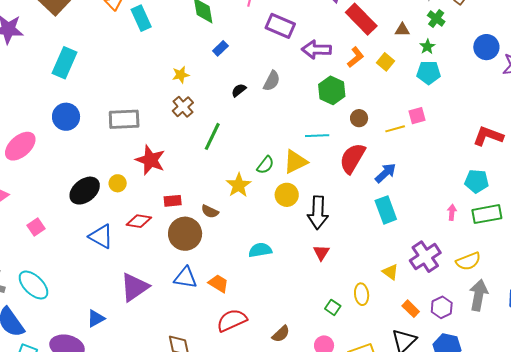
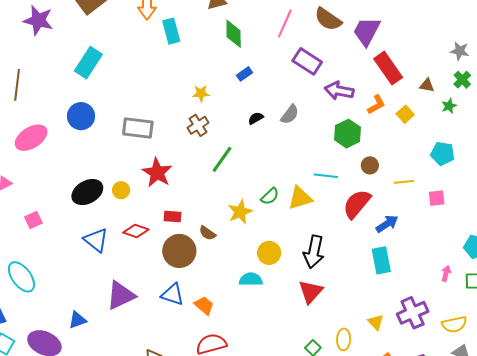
cyan pentagon: (429, 73) -> (443, 154), moved
pink square: (417, 116) -> (437, 198), moved
yellow circle: (287, 195) -> (269, 253), moved
red triangle: (321, 253) -> (311, 292), size x1.5

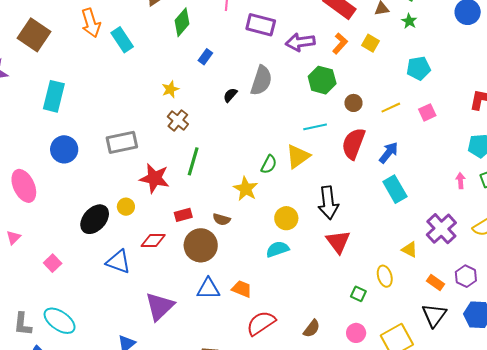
green diamond: (234, 34) -> (182, 22), turned 60
gray semicircle: (290, 114) -> (261, 80), size x1.4
pink ellipse: (31, 138) -> (24, 186), turned -64
green line: (222, 159) -> (193, 161), moved

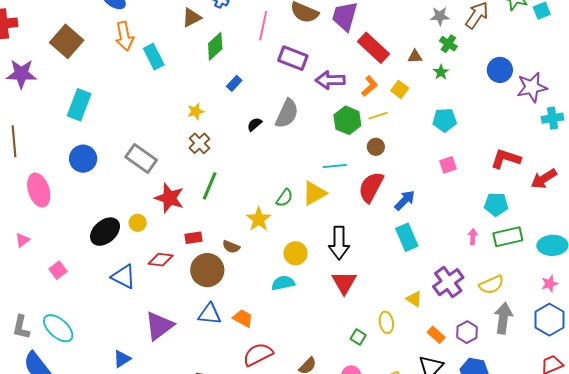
yellow line: (391, 108) -> (378, 116), moved
gray rectangle: (122, 142) -> (141, 158), turned 40

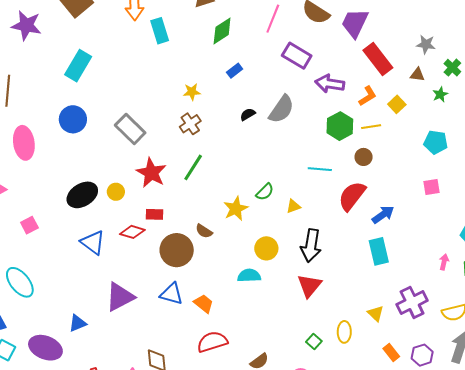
gray star: (440, 16) -> (426, 44), moved
yellow triangle: (314, 193) -> (293, 206), moved, size x0.6
red rectangle: (194, 238) -> (155, 214), moved

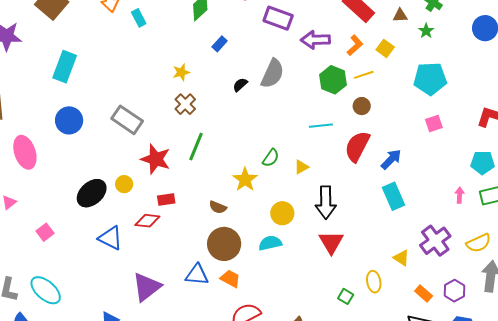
cyan rectangle: (160, 31) -> (139, 18), size x0.7
cyan pentagon: (436, 142) -> (430, 79), size x1.4
brown circle: (177, 250) -> (224, 244), moved

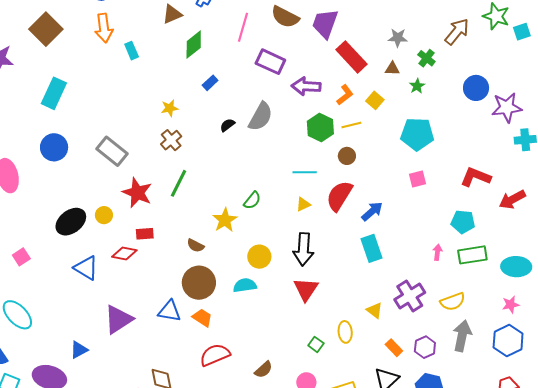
yellow triangle: (301, 167) -> (303, 204), moved

